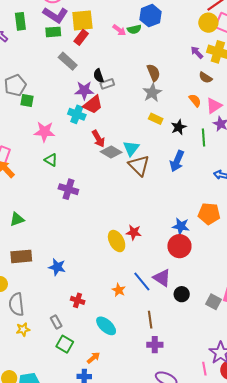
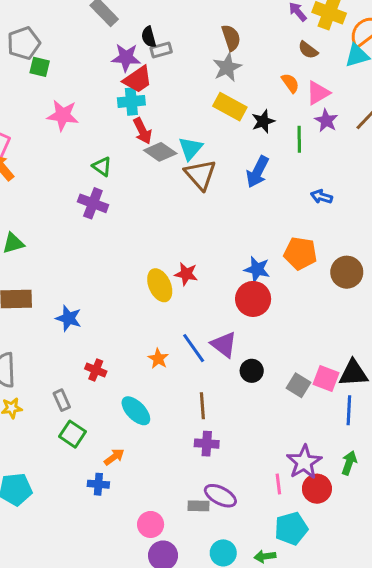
cyan cross: (77, 114) -> (131, 101), moved, turned -30
yellow rectangle: (156, 119) -> (230, 107), size x1.5
green triangle: (51, 160) -> (102, 167), moved

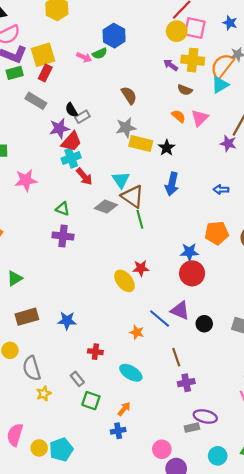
gray star: (227, 67) -> (126, 128), moved, turned 30
purple star: (326, 121) -> (228, 143), moved
green line: (299, 139) -> (140, 219), moved
gray diamond: (160, 152) -> (106, 207), moved

